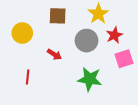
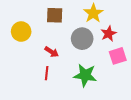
red line: (28, 77) -> (47, 73), moved

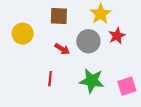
red arrow: (52, 52) -> (62, 49), moved
pink square: (118, 56) -> (127, 86), moved

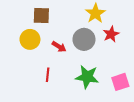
brown square: (59, 16) -> (41, 15), moved
yellow circle: (23, 34) -> (30, 39), moved

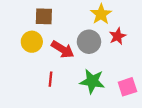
red arrow: (59, 47) -> (63, 49), size x1.5

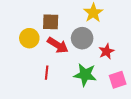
brown square: (44, 16) -> (51, 22), moved
red star: (118, 36) -> (106, 51), moved

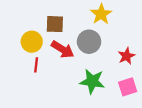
red star: (106, 51) -> (126, 56), moved
red line: (47, 73) -> (36, 65), moved

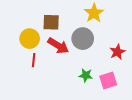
green star: (92, 81) -> (86, 75), size x0.6
pink square: (128, 87) -> (108, 80), moved

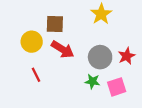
gray circle: (83, 39) -> (100, 57), moved
red line: (34, 60) -> (36, 75), moved, turned -32

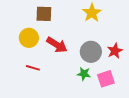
brown square: (55, 24) -> (44, 14), moved
red line: (36, 75) -> (33, 68), turned -48

